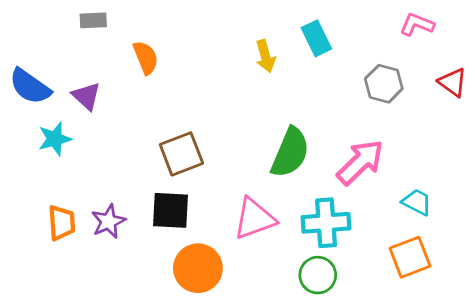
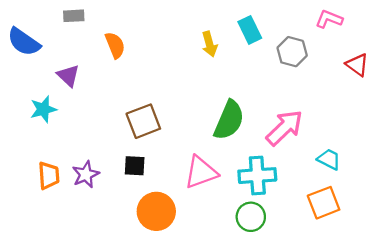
gray hexagon: (384, 84) -> (292, 52), moved
blue semicircle: (30, 86) -> (24, 42), moved
black square: (170, 210) -> (135, 166), size x0.7

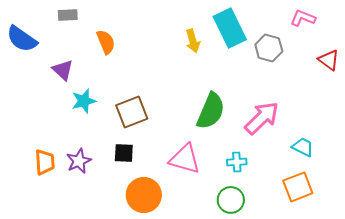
cyan rectangle: (250, 30) -> (230, 28), size x1.5
cyan star: (43, 109) -> (84, 101), moved
pink triangle: (201, 172) -> (185, 159), turned 36
cyan cross: (257, 176) -> (237, 162), size x0.6

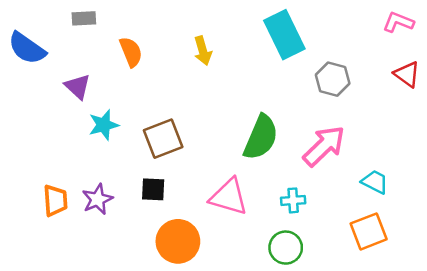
pink L-shape: (303, 18) -> (398, 22), moved
yellow arrow: (193, 41) -> (203, 51), moved
gray hexagon: (269, 48) -> (333, 79), moved

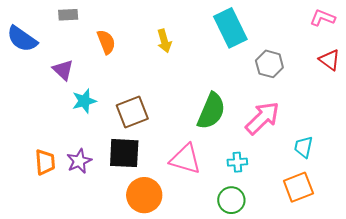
cyan trapezoid: (375, 182) -> (303, 147), turned -105
black square: (153, 189) -> (124, 153), size x1.6

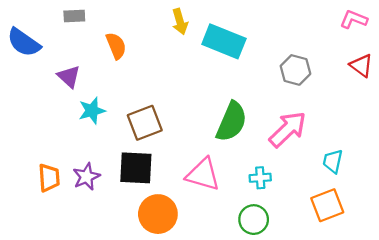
cyan rectangle: (230, 28) -> (224, 41), moved, turned -42
yellow arrow: (164, 41) -> (180, 22), moved

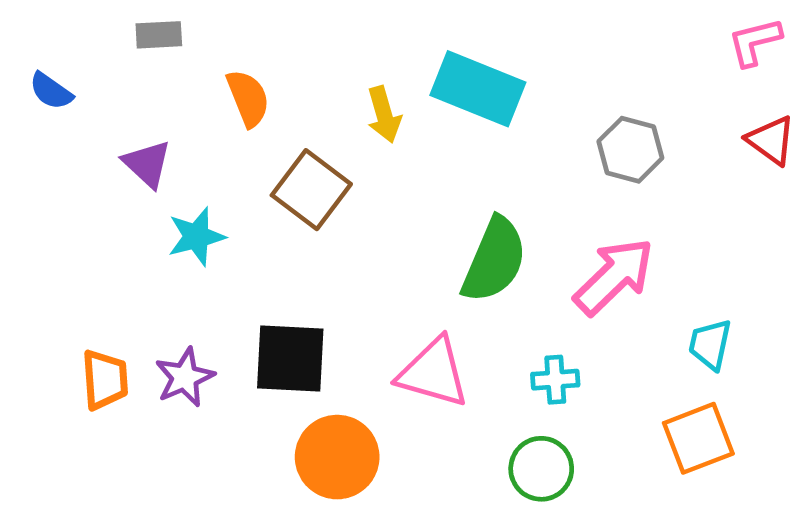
pink L-shape: (354, 19) -> (755, 42), turned -36
yellow arrow: (180, 22) -> (384, 115), moved
blue semicircle: (24, 42) -> (51, 91), size x0.6
brown square: (145, 123) -> (311, 190), moved, turned -32

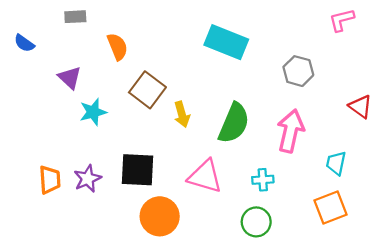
pink L-shape: (755, 42) -> (342, 20), moved
yellow arrow: (384, 115) -> (182, 114), moved
red triangle: (771, 140) -> (360, 107), moved
pink arrow: (614, 276) -> (291, 131), turned -33

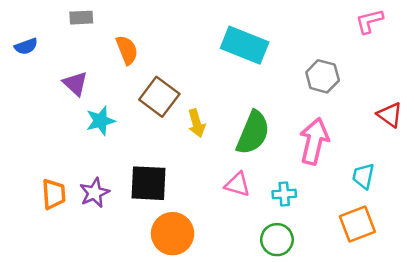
blue semicircle: (24, 43) -> (26, 46), turned -55
pink triangle: (205, 176) -> (237, 184), moved, size x0.7

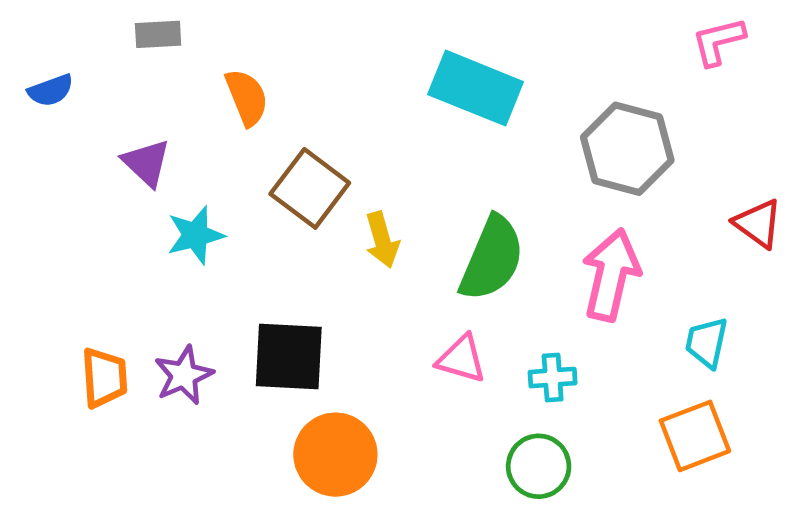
gray hexagon: (323, 76) -> (627, 149), size x1.4

